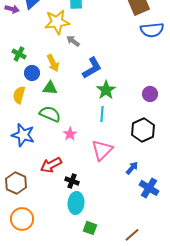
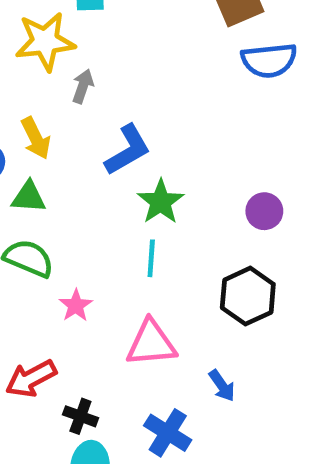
gray arrow: (73, 41) -> (83, 86), turned 72
pink triangle: (102, 150) -> (151, 343), turned 40
blue arrow: (132, 168) -> (222, 386), turned 104
blue cross: (149, 188) -> (168, 433), moved

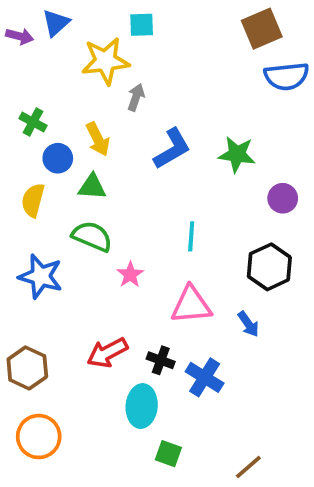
green star: (161, 202) -> (237, 154), moved, turned -30
red arrow: (31, 379) -> (107, 353), moved
blue arrow: (222, 386) -> (248, 324), moved
black cross: (80, 416) -> (161, 360), moved

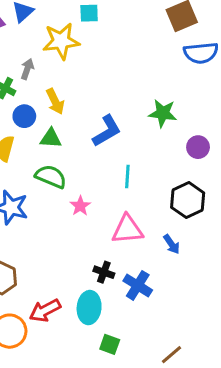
gray arrow: (136, 97) -> (27, 69), moved
blue L-shape: (172, 149) -> (107, 131), moved
red arrow: (107, 353) -> (45, 310), moved

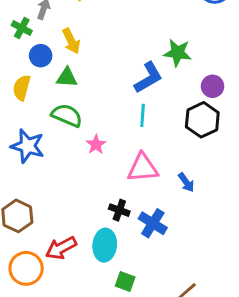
blue L-shape: (107, 131) -> (148, 78), moved
black hexagon: (188, 200) -> (202, 120), moved

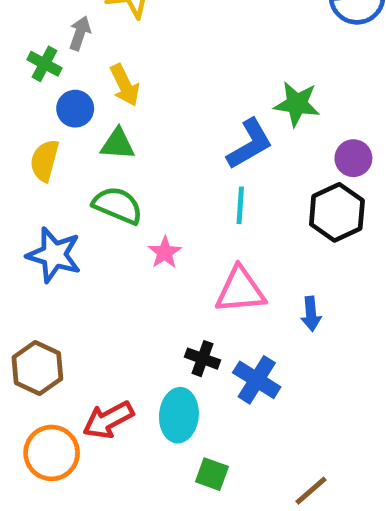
blue arrow: (186, 182) -> (311, 314), turned 30

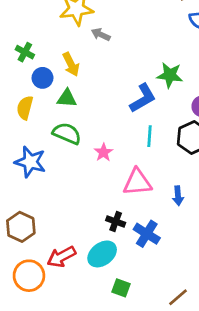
gray arrow: (80, 33) -> (101, 35), moved, turned -84
cyan line: (240, 205) -> (150, 136), moved
pink star: (165, 252) -> (103, 152), moved
cyan ellipse: (179, 415) -> (102, 254), turned 48

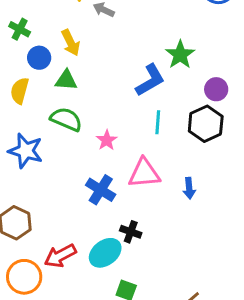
green star: (170, 75) -> (180, 55), turned 30
black cross: (116, 221) -> (131, 232), moved
blue cross: (147, 234) -> (101, 190), moved

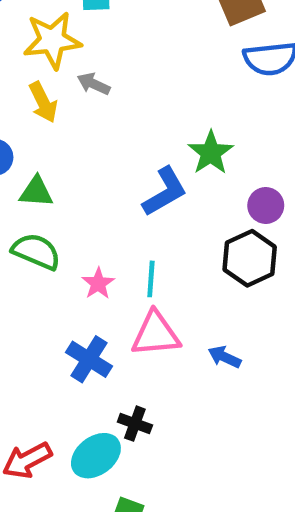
yellow arrow: (71, 43) -> (43, 102), moved
cyan line: (158, 122) -> (151, 279), moved
blue arrow: (189, 188) -> (224, 357), turned 120

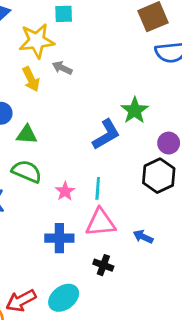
blue cross: (89, 359) -> (59, 238), turned -32
black cross: (135, 424) -> (103, 265), moved

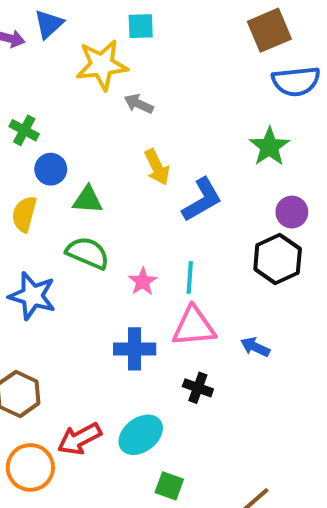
yellow arrow: (31, 79) -> (157, 167), moved
green star: (135, 110) -> (269, 147), moved

